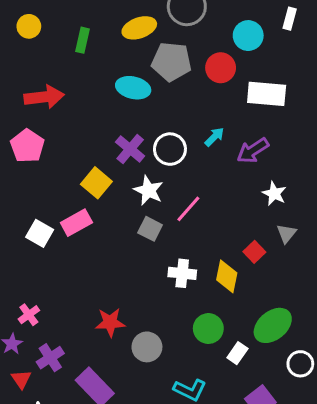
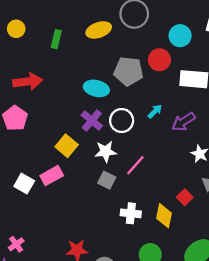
gray pentagon: (171, 62) -> (128, 71), moved
cyan ellipse: (133, 88) -> (96, 88), moved
white star: (148, 190) -> (106, 151), turned -30

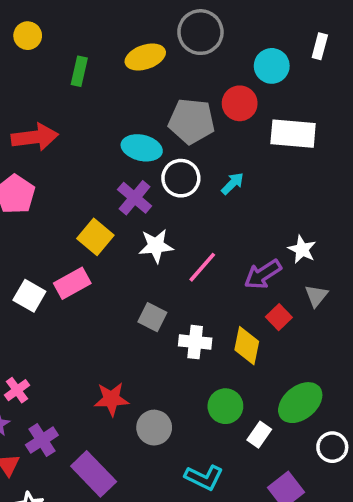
yellow circle: (16, 29) -> (28, 36), moved
white circle: (122, 121) -> (181, 178), moved
purple arrow: (184, 122) -> (263, 274), moved
gray square: (107, 180) -> (152, 317), moved

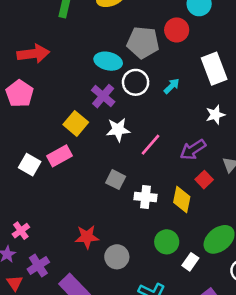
white rectangle: (293, 134) -> (214, 69), moved, turned 64
white star: (302, 249) -> (215, 115), moved, turned 30

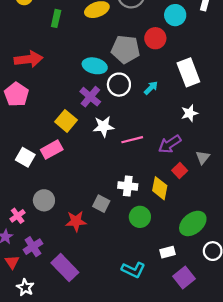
pink line: (150, 145) -> (132, 140), turned 35
gray square: (116, 180) -> (101, 204), moved
green circle: (167, 242) -> (140, 217), moved
gray circle: (117, 257) -> (44, 200), moved
white rectangle: (190, 262) -> (167, 252), moved, turned 40

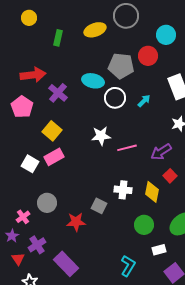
purple cross: (90, 97) -> (58, 93), moved
yellow square: (66, 121) -> (52, 131), moved
green circle: (140, 217) -> (144, 225), moved
cyan L-shape: (133, 270) -> (128, 266), turned -85

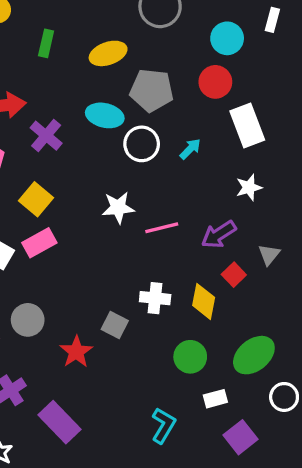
yellow ellipse: (95, 30) -> (108, 53), moved
red circle: (148, 56) -> (215, 82), moved
red star: (76, 222) -> (76, 352), turned -30

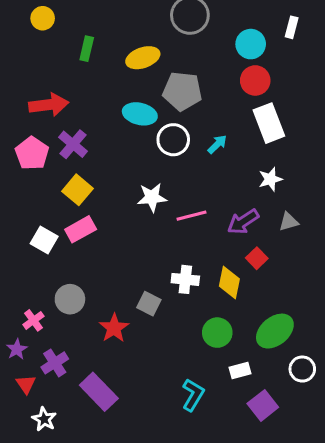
red circle: (215, 82) -> (255, 80), moved
purple cross: (46, 136) -> (73, 144), moved
gray triangle: (269, 255) -> (289, 222), moved, turned 35

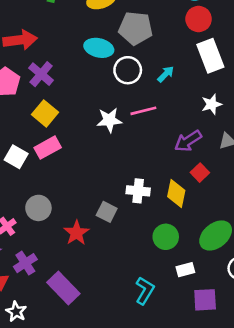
pink line: (191, 216) -> (143, 111), moved
purple square: (263, 405) -> (205, 300), turned 35

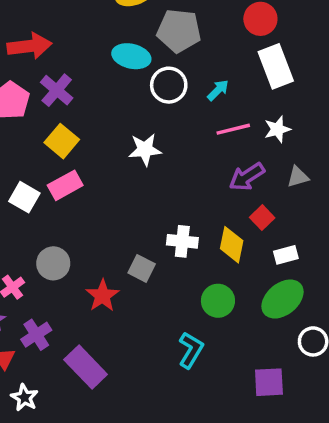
pink line: (143, 111) -> (233, 129), moved
white rectangle: (185, 270) -> (286, 255), moved
cyan L-shape: (145, 291) -> (191, 350), moved

